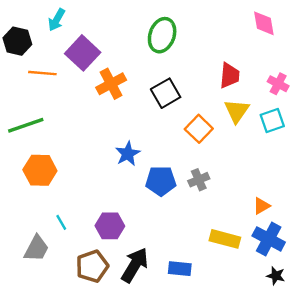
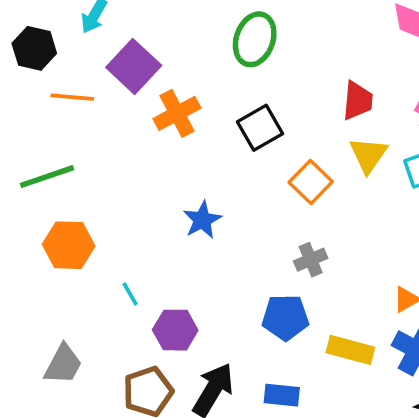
blue pentagon: (161, 181) -> (285, 317), moved
cyan line: (61, 222) -> (130, 294), moved

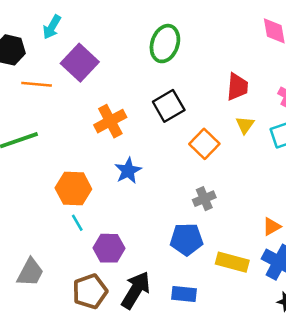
orange cross: (177, 113) -> (110, 121), moved
yellow triangle: (368, 155) -> (245, 125), size x0.7
orange hexagon: (69, 245) -> (73, 188), moved

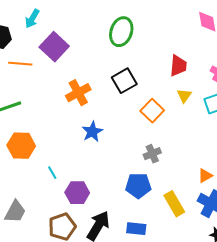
orange hexagon: (73, 188) -> (21, 146), moved
yellow rectangle: (232, 262) -> (174, 204), turned 45

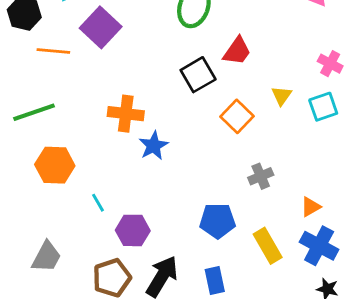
red trapezoid: (178, 66) -> (237, 51), moved, turned 30
orange cross: (78, 93) -> (126, 114), moved, turned 35
gray cross: (152, 154) -> (261, 176), moved
blue rectangle: (136, 229) -> (215, 281), turned 72

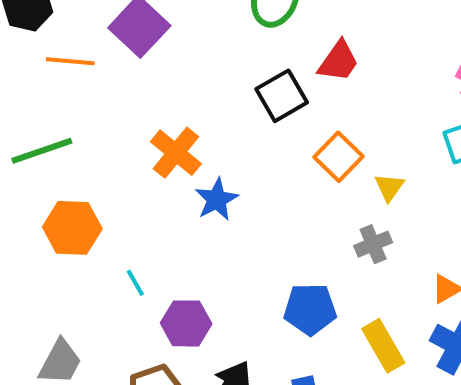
yellow triangle: (282, 96) -> (389, 187), moved
orange cross: (126, 114) -> (176, 153), turned 32

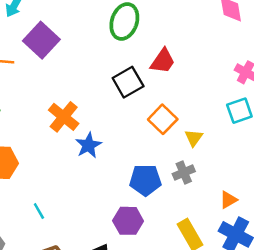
cyan line: (135, 283) -> (39, 211), moved
blue pentagon: (310, 309) -> (145, 180), moved
purple hexagon: (186, 323) -> (128, 221), moved

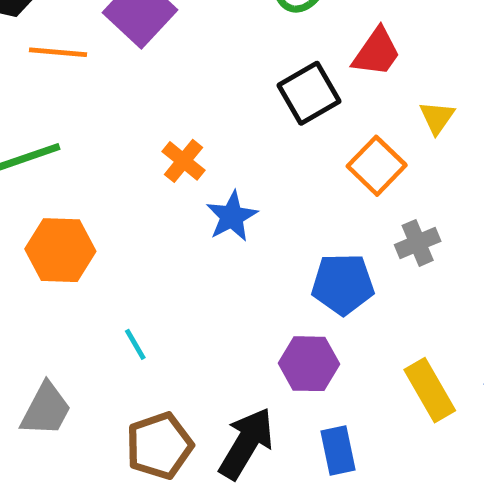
orange cross: (64, 117) -> (183, 161), size x0.7
yellow triangle: (194, 138) -> (437, 117), moved
gray cross: (184, 173) -> (418, 243), moved

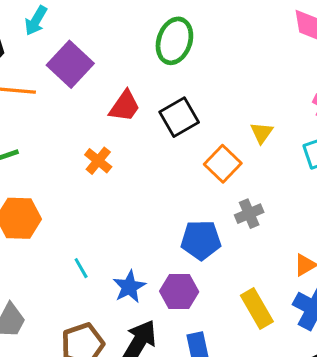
red trapezoid: (377, 52) -> (125, 106), moved
blue star: (232, 216) -> (129, 287), moved
cyan line: (135, 344) -> (81, 268), moved

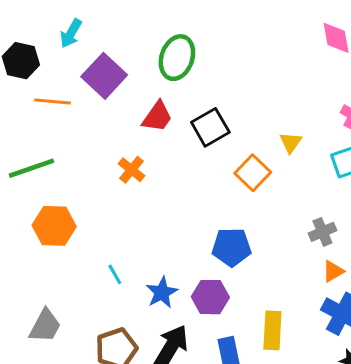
green ellipse: (174, 41) -> (177, 58), moved
gray cross: (249, 214) -> (322, 232), moved
yellow rectangle: (257, 309) -> (272, 330), moved, turned 33

